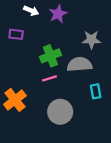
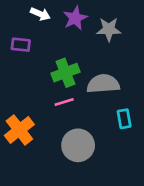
gray star: (91, 40) -> (109, 29), moved

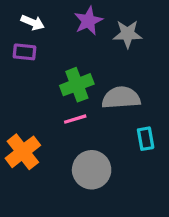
white arrow: (40, 14) -> (33, 22), moved

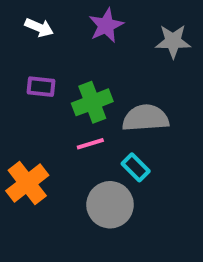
gray star: (128, 34) -> (173, 41), moved
purple rectangle: (24, 52) -> (41, 87), moved
cyan rectangle: (146, 139) -> (136, 167), moved, turned -35

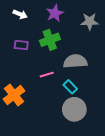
green cross: (92, 102) -> (50, 40), moved
gray circle: (110, 205) -> (74, 109), moved

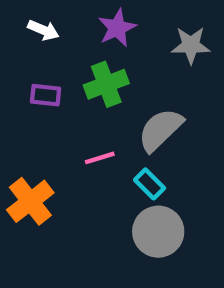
gray semicircle: (75, 61) -> (160, 130), turned -40

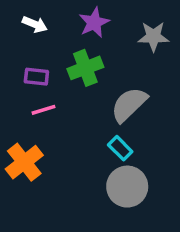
pink line: (100, 158) -> (43, 110), moved

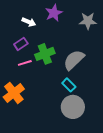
white arrow: (35, 24) -> (29, 22), moved
green cross: (85, 68) -> (45, 54), moved
purple rectangle: (36, 77) -> (21, 44), turned -40

